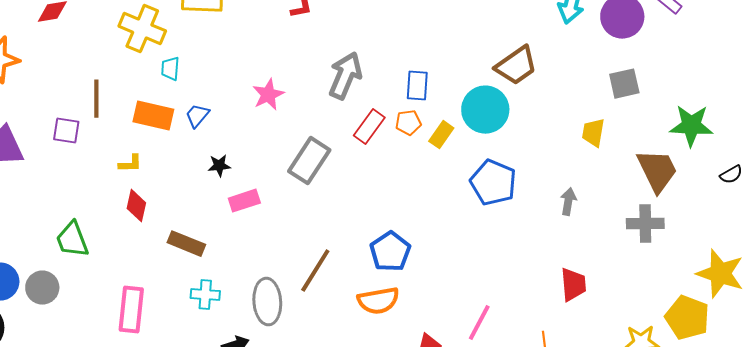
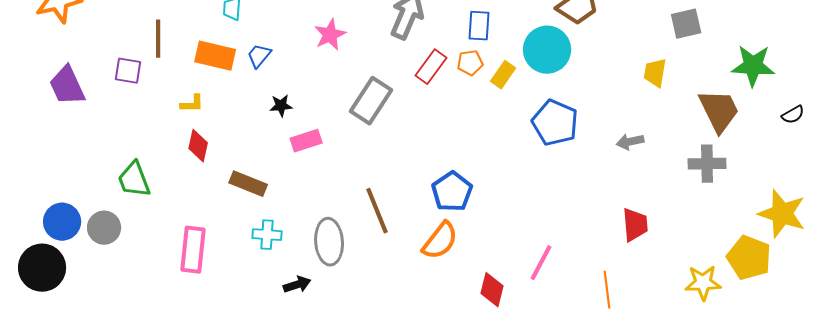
gray arrow: (568, 202) -> (630, 142), turned -112
brown line: (315, 271) -> (377, 211), turned -54
orange semicircle: (378, 301) -> (440, 241), turned -42

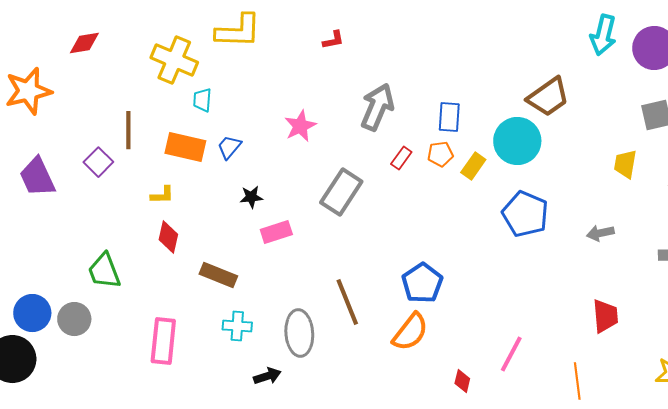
red rectangle: (431, 67) -> (401, 158), size x0.7
purple square: (128, 71) -> (98, 162), turned 36
red diamond: (492, 290) -> (462, 381), size x0.7

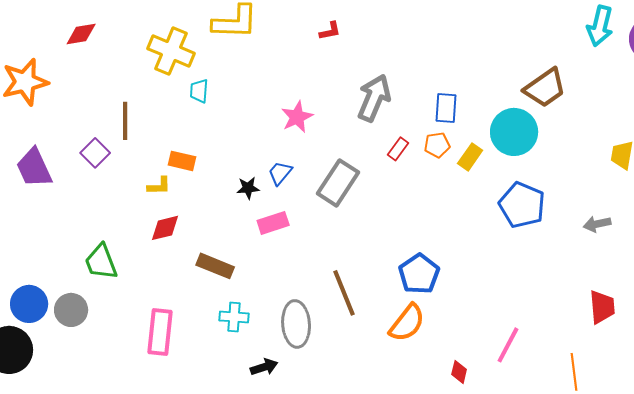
orange rectangle: (185, 147) -> (182, 161), moved, size x0.7
blue trapezoid: (229, 147) -> (280, 173), moved
red diamond: (168, 237) -> (165, 228), turned 64

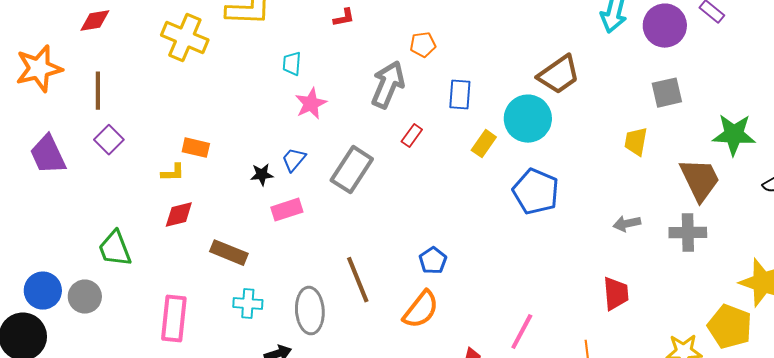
cyan trapezoid: (199, 91) -> (292, 64), moved
brown line: (125, 121) -> (98, 91), moved
orange pentagon: (437, 145) -> (423, 45), moved
gray arrow: (597, 224) -> (627, 224), moved
blue pentagon: (419, 274) -> (433, 261), size x0.7

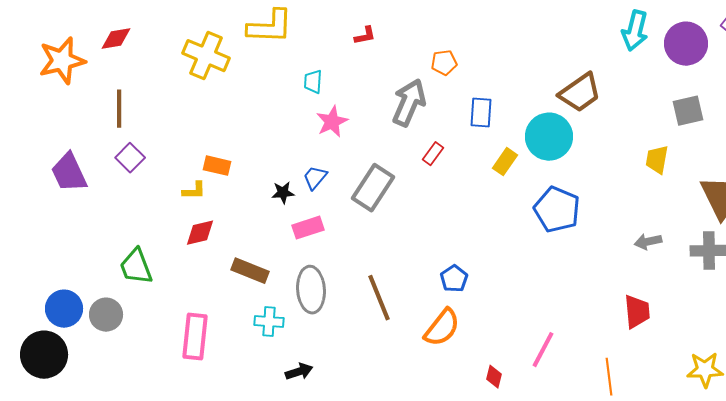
orange star: (39, 69) -> (62, 61), moved
gray ellipse: (310, 311) -> (311, 290), moved

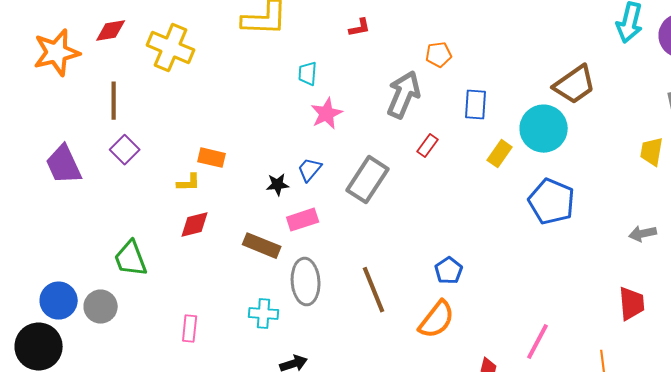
yellow cross: (206, 56) -> (171, 48), moved
brown rectangle: (250, 271) -> (262, 246), moved
pink rectangle: (195, 337) -> (190, 329), size x0.6

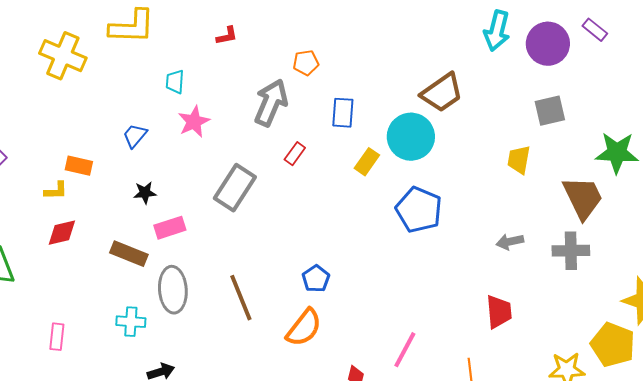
yellow cross: (171, 48) -> (63, 56), moved
blue trapezoid: (310, 170) -> (135, 136), moved

